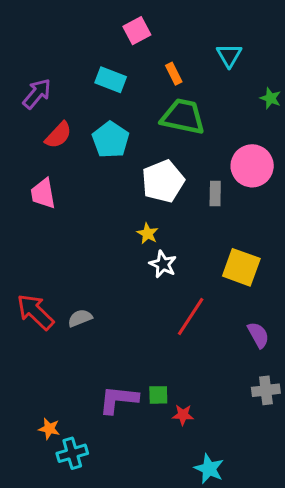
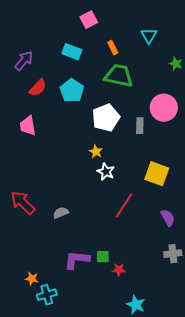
gray semicircle: (80, 318) -> (61, 213), moved

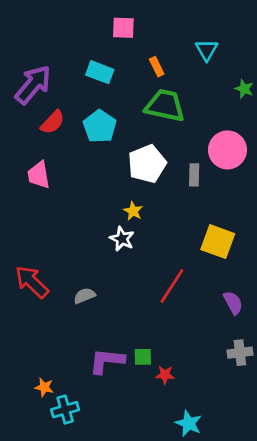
pink square: (89, 20) -> (123, 28), turned 30
purple arrow: (24, 61) -> (33, 85), size x1.4
white star: (106, 172) -> (122, 239), moved

